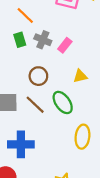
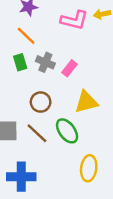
yellow triangle: (80, 76) -> (86, 102), size x1.5

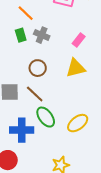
pink rectangle: (69, 68) -> (79, 40), moved
green ellipse: (67, 131) -> (46, 117), moved
yellow ellipse: (89, 168) -> (78, 123), turned 45

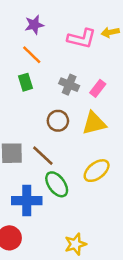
gray cross: (42, 35) -> (69, 85), moved
brown circle: (38, 68) -> (58, 121), moved
yellow ellipse: (78, 123) -> (97, 171), moved

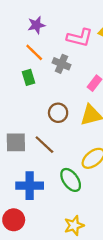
gray cross: (69, 85) -> (61, 64), moved
green ellipse: (57, 184) -> (71, 180), moved

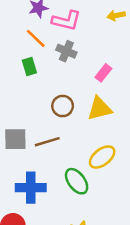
pink L-shape: (80, 38) -> (66, 21), moved
brown line: (44, 145) -> (47, 142), turned -60

